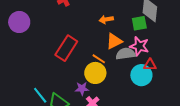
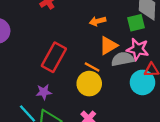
purple star: (82, 89) -> (44, 92), moved

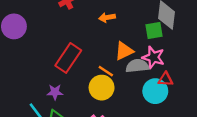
orange arrow: (98, 21) -> (107, 17), moved

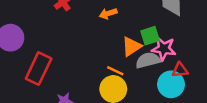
green square: (154, 30) -> (150, 36), moved
red rectangle: (68, 58) -> (39, 69), moved

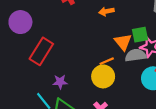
orange triangle: (132, 46) -> (123, 42), turned -42
orange line: (115, 71) -> (107, 61), turned -56

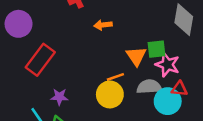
orange arrow: (106, 11) -> (103, 25), moved
gray semicircle: (136, 55) -> (149, 87), moved

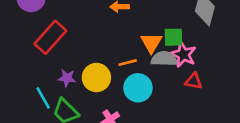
gray semicircle: (149, 87) -> (164, 59), moved
yellow circle: (110, 94) -> (96, 78), moved
cyan circle: (168, 101) -> (138, 88), moved

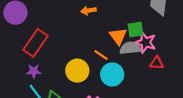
orange line: (128, 63) -> (101, 55), turned 56
purple star: (67, 78) -> (34, 71), moved

